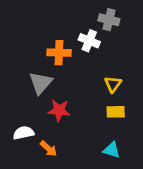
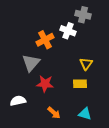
orange cross: (59, 53) -> (45, 40), turned -30
yellow rectangle: (116, 112) -> (80, 84), moved
orange arrow: (48, 149) -> (54, 113), moved

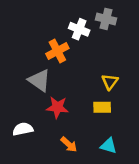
white cross: (68, 31) -> (79, 29), moved
gray triangle: (31, 63) -> (39, 80), turned -36

